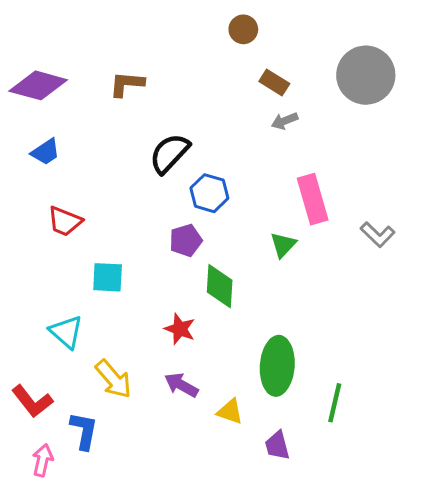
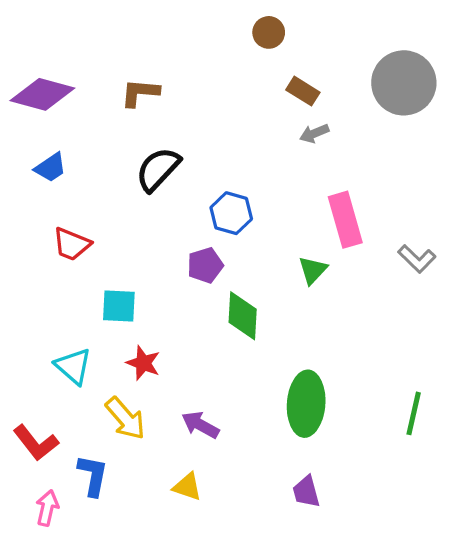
black semicircle: (170, 153) -> (158, 169), moved
red star: (180, 329) -> (143, 363), moved
green line: (335, 403) -> (414, 413), moved
yellow triangle: (230, 412) -> (187, 487), moved

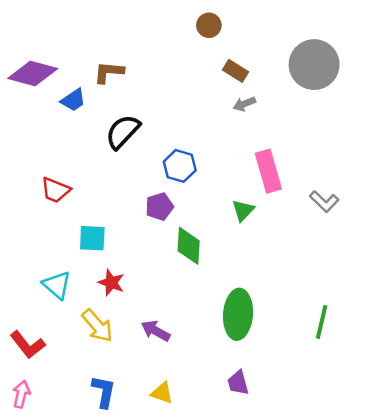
blue trapezoid: (50, 168) -> (73, 100), moved
blue L-shape: (93, 475) -> (104, 392), moved
yellow triangle: (187, 487) -> (162, 393), moved
pink arrow: (47, 508) -> (21, 394), moved

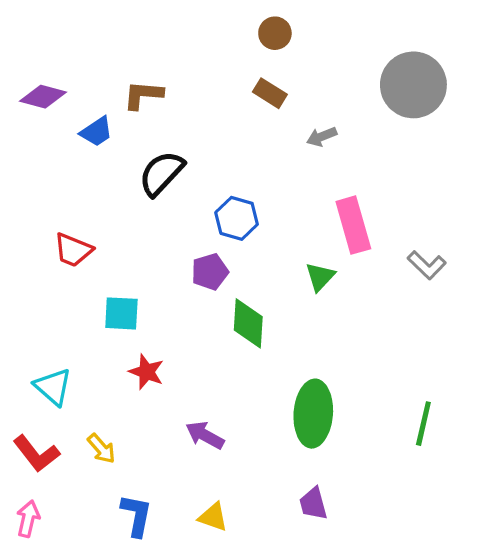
brown rectangle: (236, 71) -> (270, 93), moved
purple diamond: (33, 73) -> (43, 97), size x0.7
cyan triangle: (57, 285) -> (53, 387), moved
yellow arrow: (97, 326) -> (101, 449), moved, size x0.7

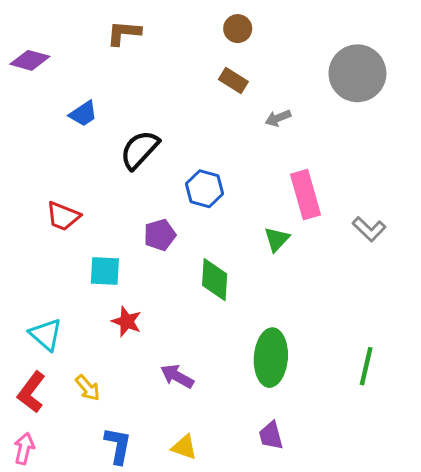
brown L-shape: (143, 95) -> (124, 33), moved
purple diamond: (43, 97) -> (30, 60), moved
purple pentagon: (210, 272) -> (160, 235), moved
red L-shape: (36, 454) -> (31, 392), turned 75

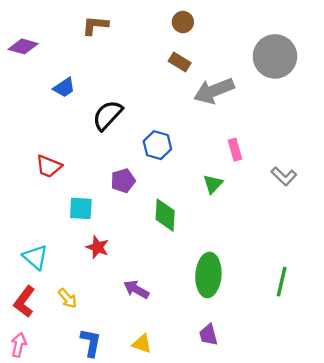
gray arrow: (278, 118) -> (214, 91), size x2.0
pink rectangle: (306, 195) -> (235, 150), size x0.6

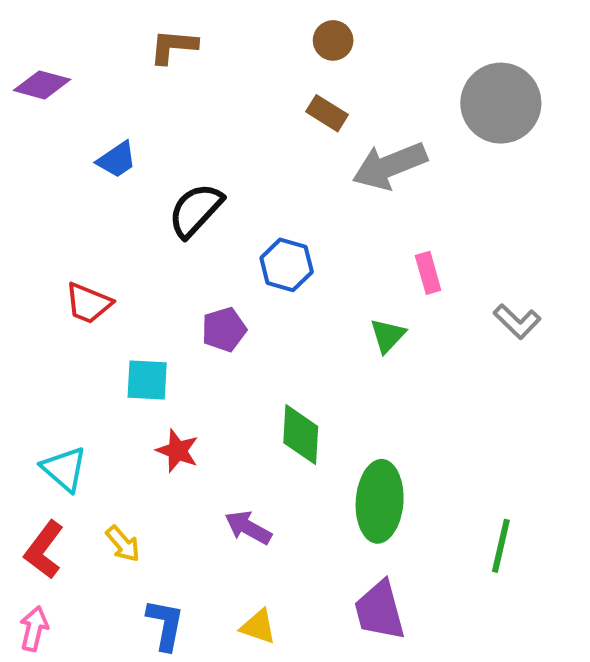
green diamond: (165, 215) -> (301, 435), moved
green line: (282, 282) -> (501, 546), moved
purple trapezoid: (208, 335) -> (380, 610), size x1.5

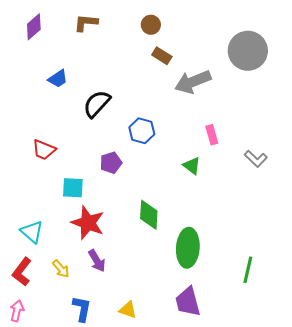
brown circle: (333, 40) -> (151, 25), moved
purple diamond: (42, 85) -> (34, 27), moved, turned -56
green triangle: (388, 336) -> (192, 166), turned -36
red star: (177, 451) -> (88, 223), size x1.6
purple arrow: (248, 528) -> (97, 261), moved, turned -150

